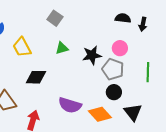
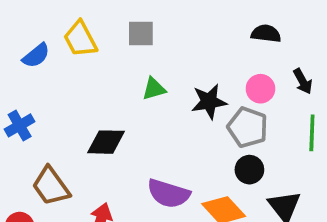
gray square: (55, 18) -> (141, 34), turned -35
black arrow: (143, 24) -> (303, 81), moved, turned -40
yellow trapezoid: (22, 47) -> (80, 39), moved

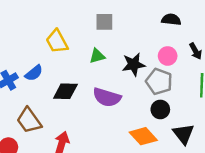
gray square: (141, 34) -> (104, 22), moved
yellow trapezoid: (80, 39) -> (57, 41), moved
blue semicircle: (36, 56) -> (34, 73), moved
purple semicircle: (169, 194) -> (107, 97), moved

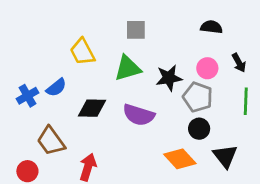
green triangle: (97, 56) -> (128, 68), size x1.5

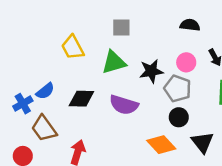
blue semicircle: (56, 87) -> (45, 91), moved
blue cross: (27, 96) -> (23, 104), moved

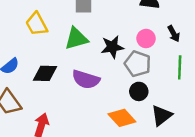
black triangle: (202, 142) -> (162, 115), turned 30

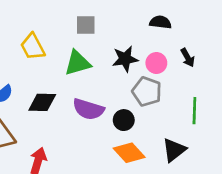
black star: (112, 47) -> (125, 59), moved
green line: (180, 67) -> (194, 111), moved
black circle: (139, 91) -> (124, 120), moved

